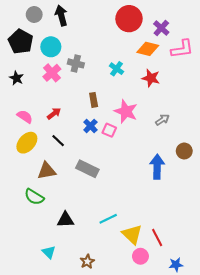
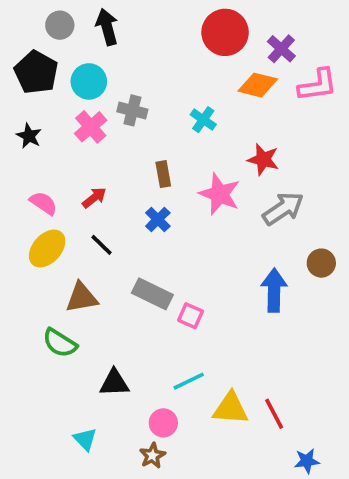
red star: (151, 78) -> (263, 160), moved
gray arrow: (162, 120) -> (283, 209), size x1.6
pink square: (109, 130) -> (191, 316), moved
yellow triangle: (132, 234) -> (230, 408), turned -40
pink circle: (140, 256) -> (163, 423), moved

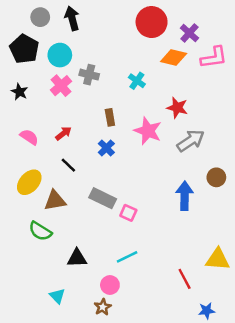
yellow ellipse: (47, 249) -> (29, 182), moved
yellow triangle: (230, 408) -> (218, 259), moved

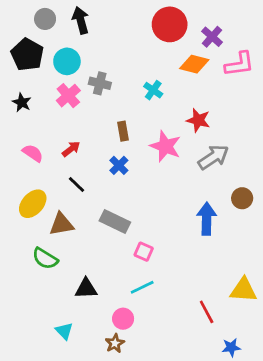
pink square: (128, 213) -> (144, 252), moved

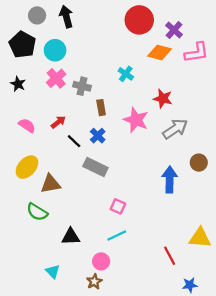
gray cross: (100, 83) -> (82, 86), moved
black line: (77, 185) -> (74, 141), moved
gray rectangle: (115, 222) -> (95, 167), moved

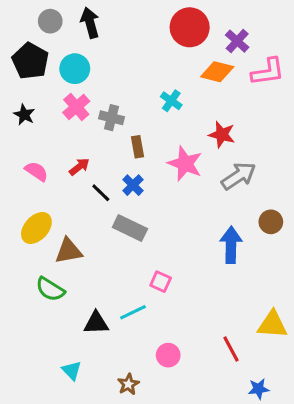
cyan line: (117, 236) -> (133, 312), moved
pink circle: (101, 261) -> (168, 355), moved

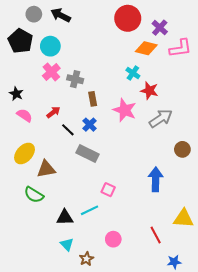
black arrow: (90, 23) -> (61, 15), turned -48
cyan cross: (171, 101) -> (133, 73), moved
black star: (24, 115) -> (16, 94), moved
blue arrow: (231, 245) -> (156, 179), moved
cyan triangle: (72, 370) -> (67, 244), moved

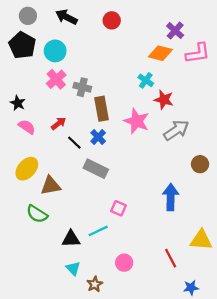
gray circle: (34, 14) -> (28, 16), moved
red circle: (128, 18) -> (112, 20), moved, size x0.6
brown rectangle: (93, 99) -> (102, 109), size x1.5

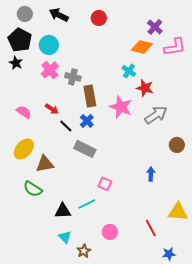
black star: (18, 103) -> (16, 63), moved
red arrow: (58, 123) -> (52, 109), turned 72
blue arrow: (171, 197) -> (151, 174), size x0.6

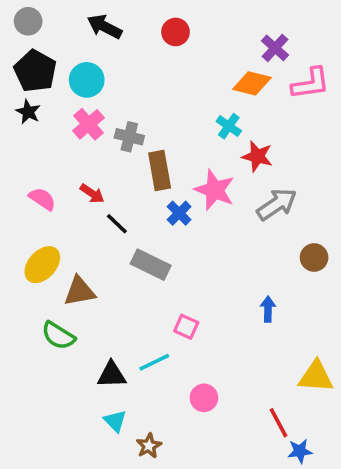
gray circle: (25, 14) -> (28, 21), moved
blue cross: (87, 121) -> (179, 213), moved
red line: (151, 228) -> (279, 423), moved
pink circle: (110, 232) -> (204, 398), moved

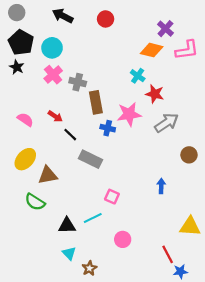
pink star: (215, 190) -> (129, 114), turned -30
blue cross: (179, 213) -> (108, 128), turned -32

